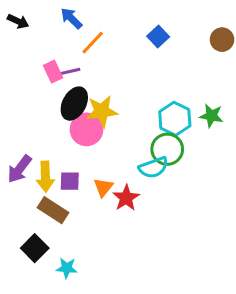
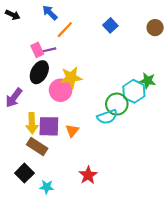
black ellipse: (74, 104) -> (39, 72), moved
cyan hexagon: (175, 119) -> (134, 91), moved
purple arrow: (20, 169) -> (14, 98), moved
purple square: (70, 181) -> (49, 126), size x1.5
red star: (126, 198) -> (88, 175), moved

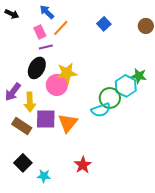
pink rectangle: (37, 50) -> (40, 32), moved
yellow arrow: (32, 123) -> (30, 102), moved
orange triangle: (72, 131) -> (68, 123), size x1.5
brown rectangle: (37, 147) -> (22, 126), moved

